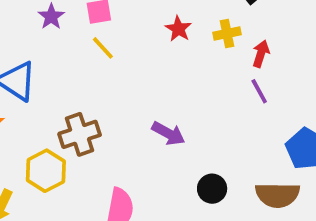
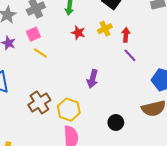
purple arrow: (168, 133) -> (92, 79), moved, turned 90
yellow hexagon: (46, 171) -> (69, 110), moved
black circle: (212, 189) -> (116, 122), moved

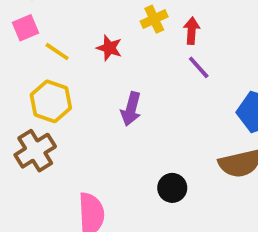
red star: (78, 33) -> (109, 48), moved
yellow line: (40, 53) -> (57, 52), moved
yellow hexagon: (69, 110) -> (51, 101), moved

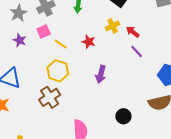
red arrow: (192, 31) -> (133, 32), turned -56

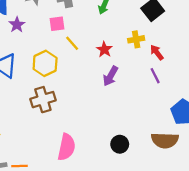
purple star: (20, 40) -> (17, 25), moved
yellow hexagon: (58, 71) -> (45, 63), moved
purple arrow: (101, 74) -> (110, 76), moved

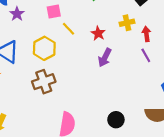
red arrow: (157, 52) -> (147, 34), turned 32

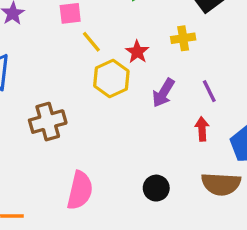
red arrow: (147, 34) -> (202, 129), moved
yellow hexagon: (44, 48) -> (111, 78), moved
purple arrow: (105, 58) -> (163, 93), moved

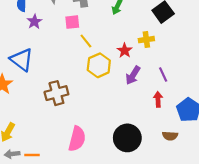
red star: (137, 52) -> (125, 51), moved
brown semicircle: (221, 184) -> (170, 136), size x0.6
black circle: (156, 188) -> (127, 138), size x1.6

